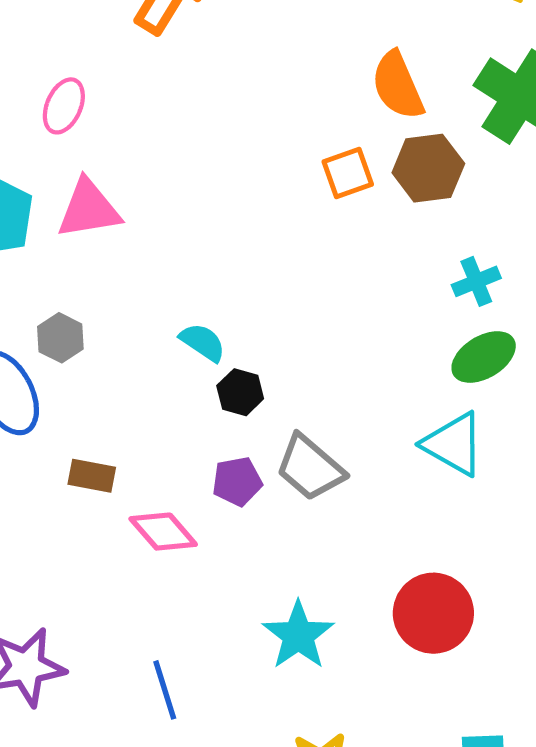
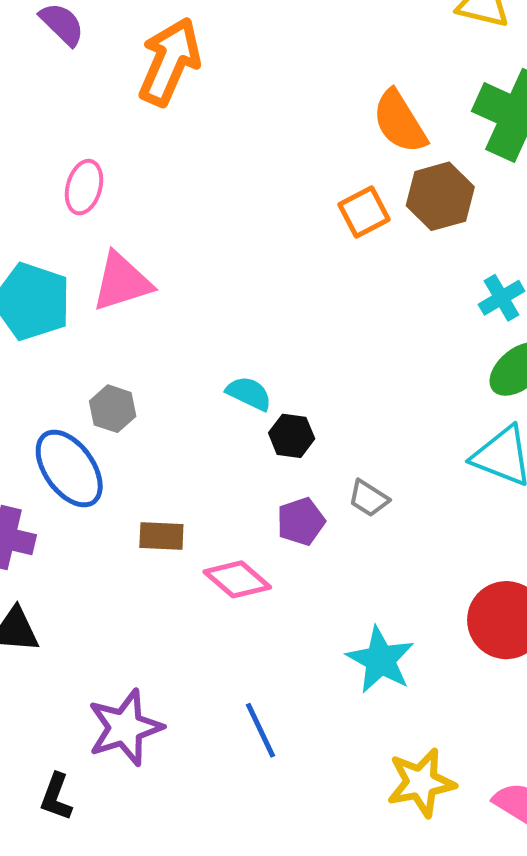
gray trapezoid: (310, 468) -> (369, 498), size x0.6

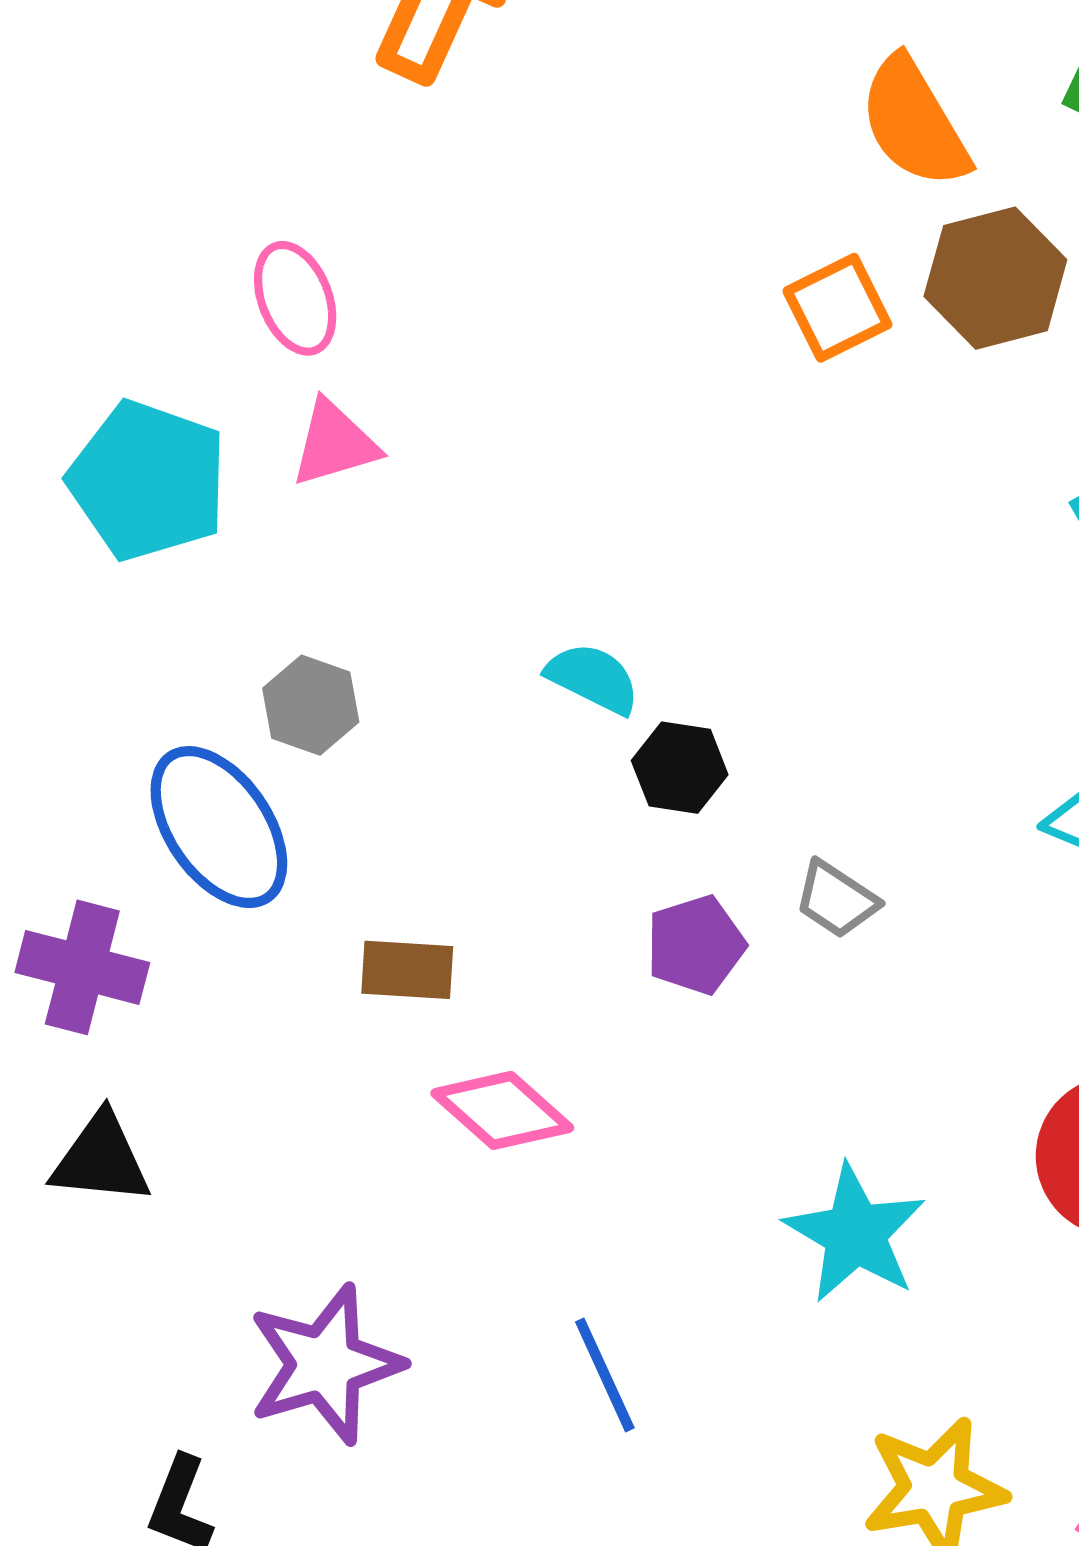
pink ellipse: (84, 187) -> (295, 298), moved, turned -38
pink triangle: (122, 282) -> (335, 443), size x0.7
pink diamond: (237, 579) -> (502, 1110), moved

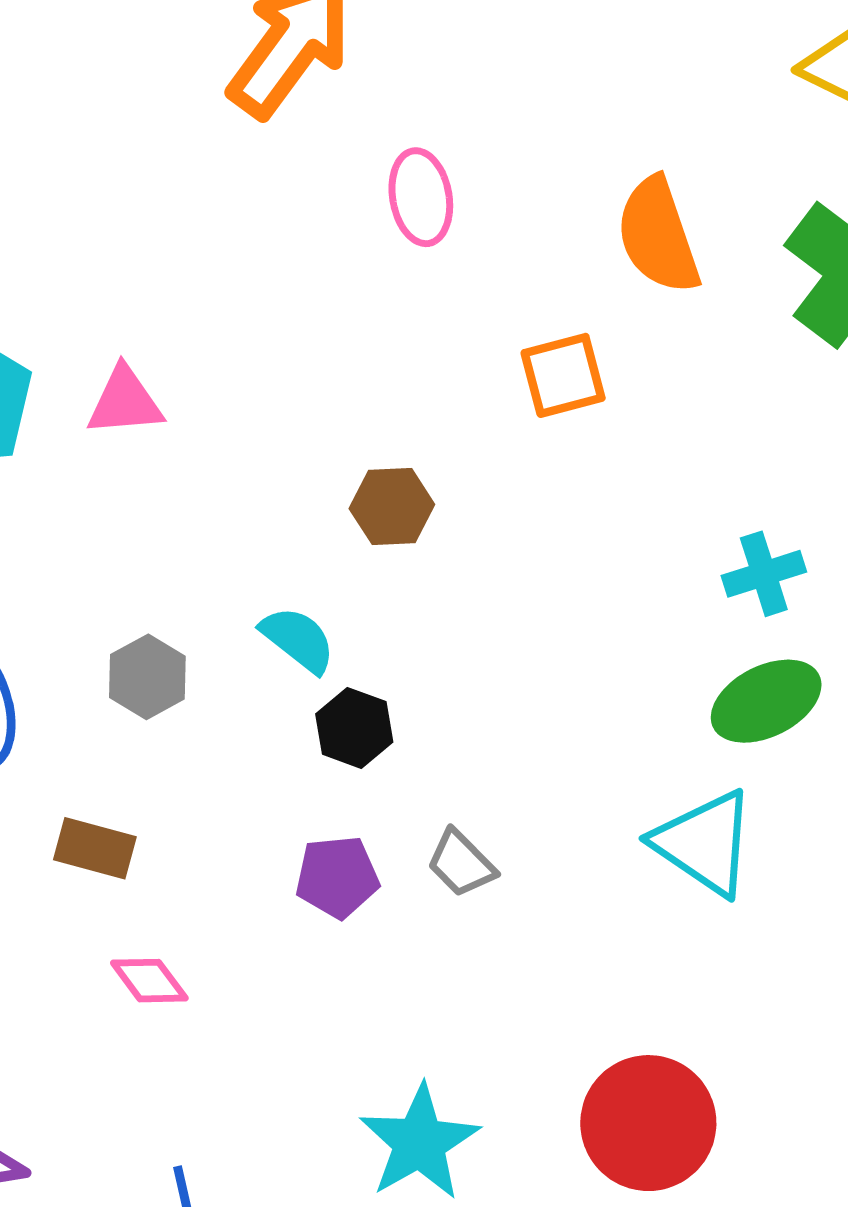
brown hexagon: (995, 278) -> (392, 506), moved, size x0.7
pink ellipse: (295, 298) -> (421, 197), moved
gray hexagon: (311, 705) -> (147, 677), moved
pink diamond: (502, 1110) -> (149, 981), size x0.7

